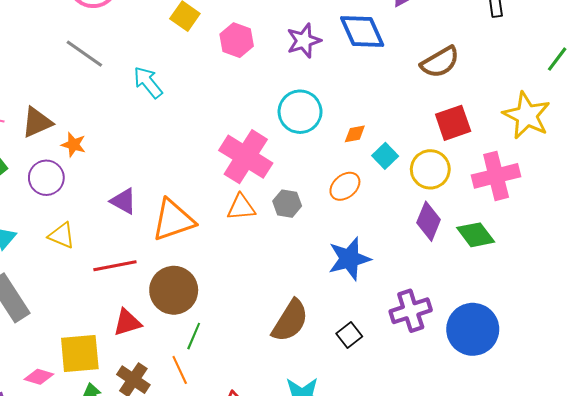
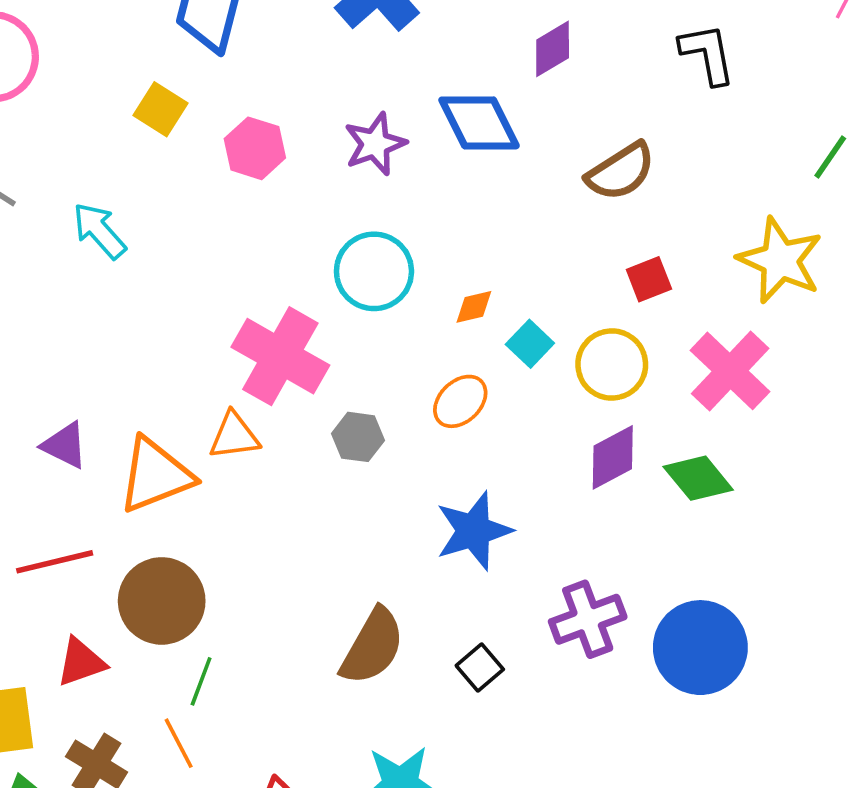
red square: (453, 123) -> (649, 279), size x0.7
pink cross: (496, 176) -> (730, 371), turned -30
orange triangle: (241, 207) -> (234, 436), moved
purple diamond: (429, 221) -> (613, 457), turned 42

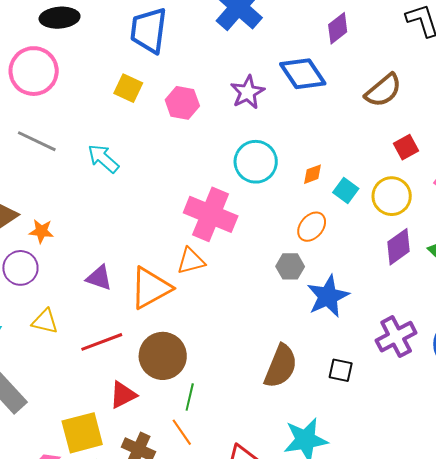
gray hexagon: (358, 437) -> (290, 266), moved
black square: (480, 667) -> (341, 370), turned -30

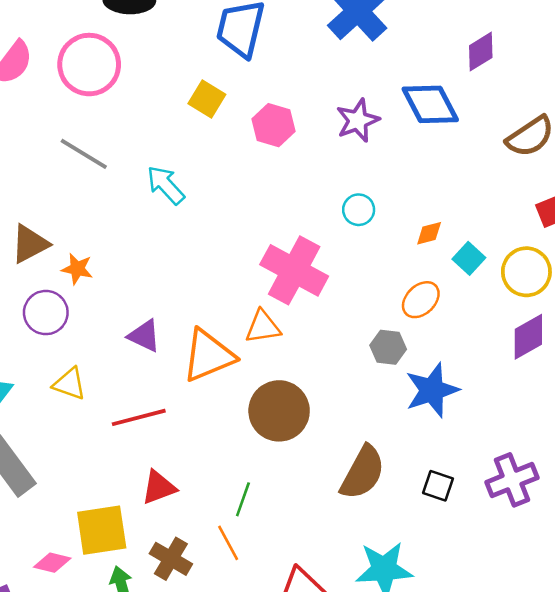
cyan circle: (256, 162) -> (359, 210), size x0.6
purple cross: (396, 337) -> (512, 480), moved
brown circle: (163, 356) -> (279, 411), moved

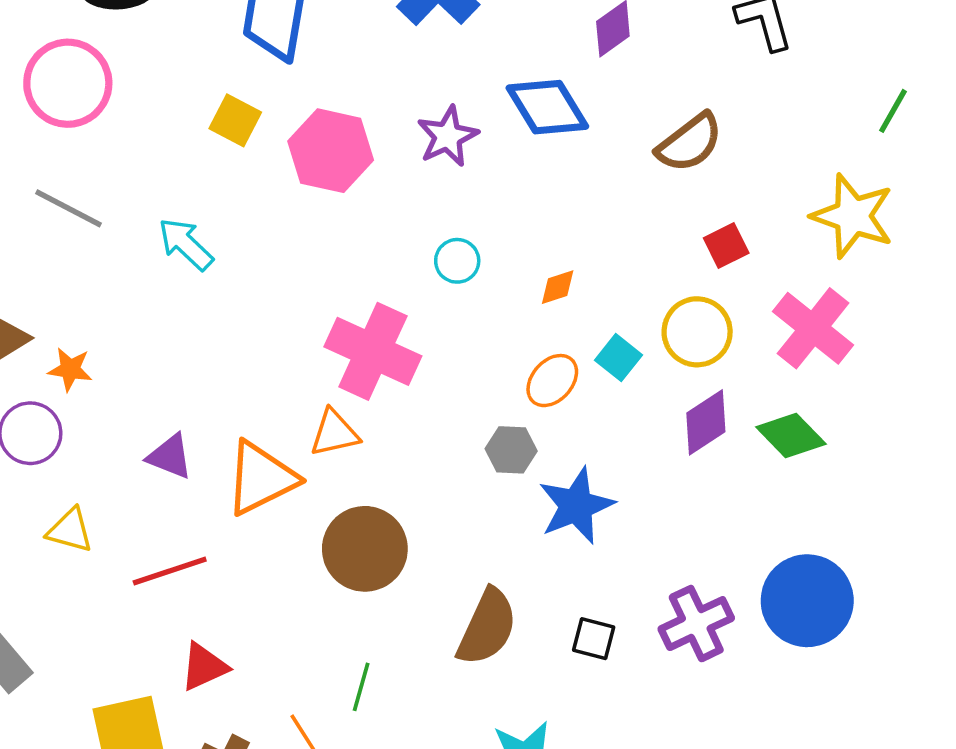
pink hexagon: (274, 125) -> (331, 151), size x1.4
cyan square: (469, 258) -> (619, 358), moved
green line: (243, 499) -> (361, 687), moved

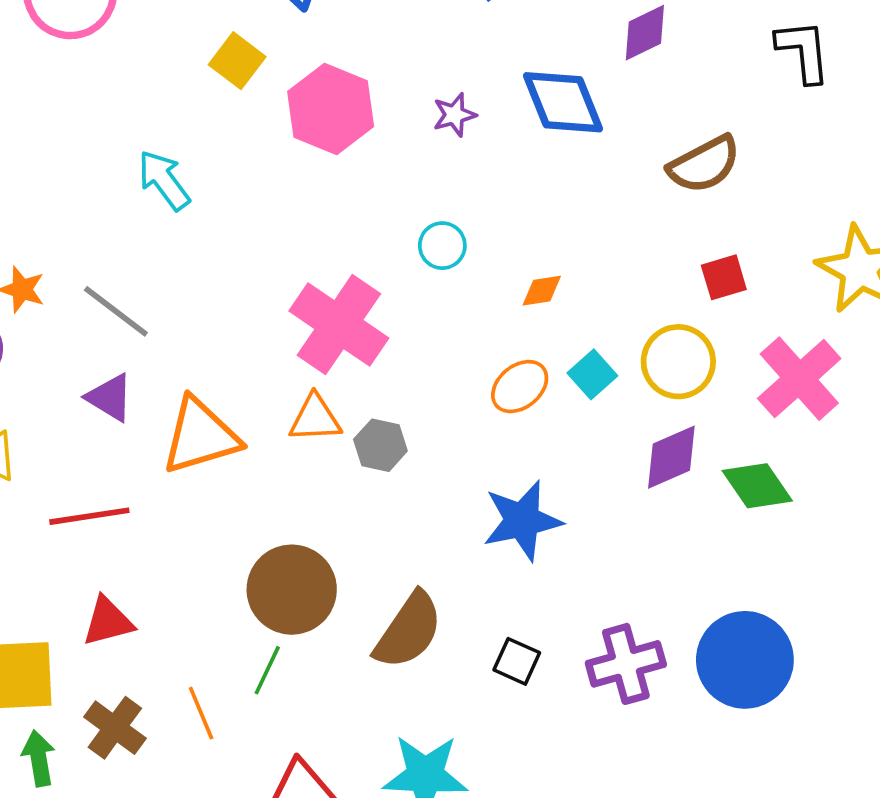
purple star: (448, 136) -> (454, 115), size x0.7
gray line: (68, 208) -> (116, 311), moved
orange triangle: (334, 433) -> (315, 418), moved
gray hexagon: (511, 450) -> (380, 445), moved
brown circle: (365, 549) -> (292, 590), moved

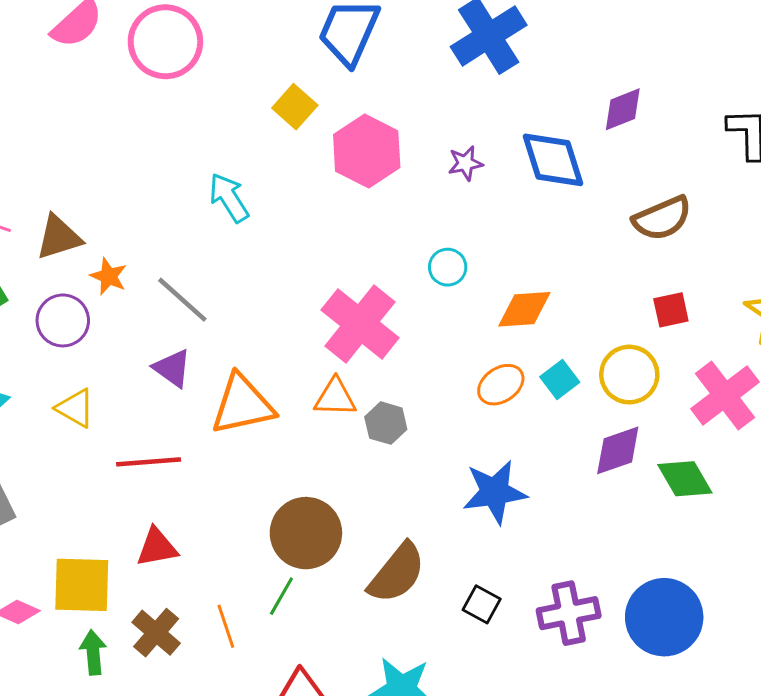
orange diamond: (542, 291) -> (524, 309), size x1.6

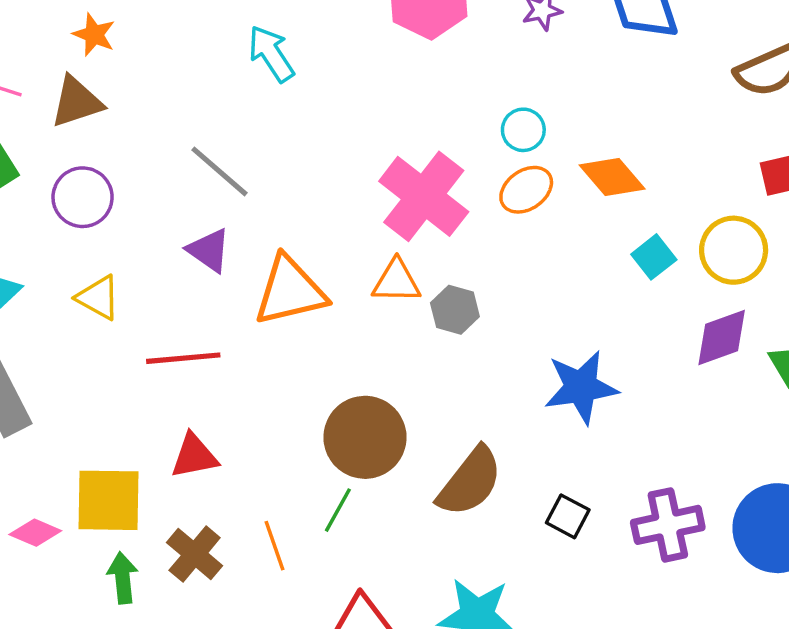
orange star: (109, 276) -> (94, 35), moved
orange diamond: (524, 309) -> (612, 177), turned 54
orange ellipse: (501, 385) -> (526, 190), moved

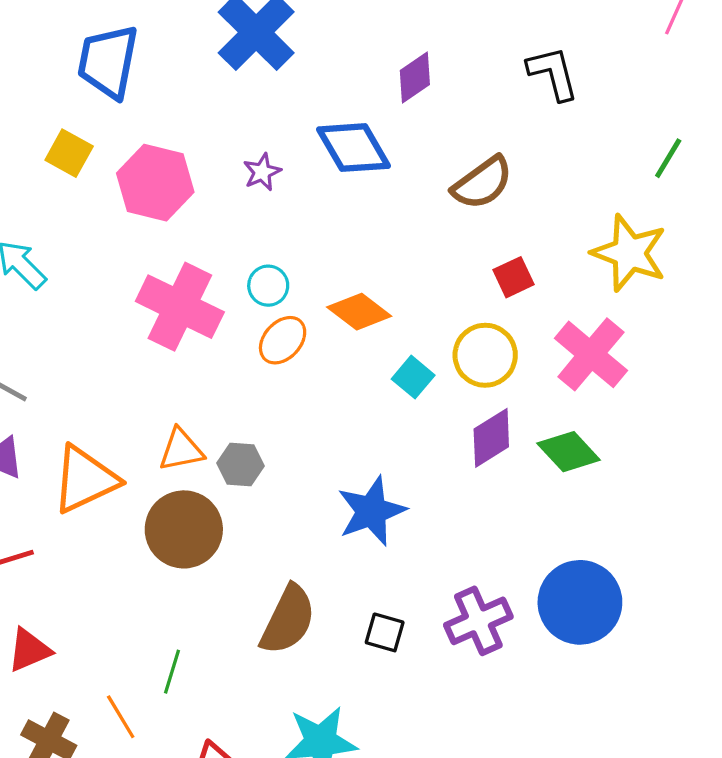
pink cross: (424, 196) -> (180, 307), moved
brown circle: (365, 437) -> (184, 529), moved

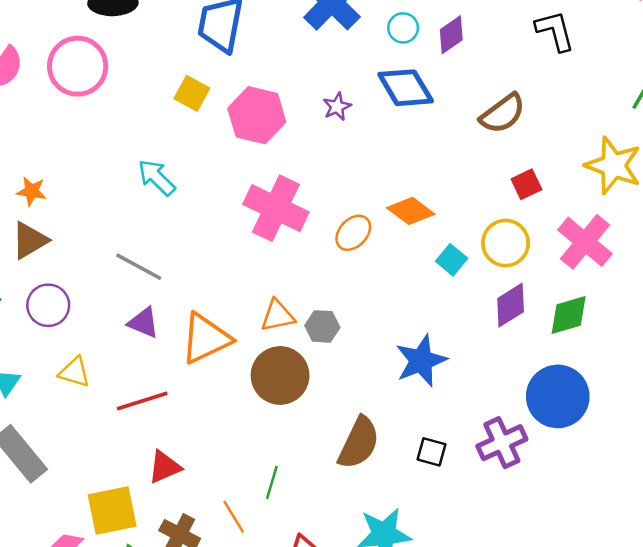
cyan circle: (268, 286) -> (403, 28), moved
green diamond: (569, 452) -> (569, 315), turned -63
blue circle: (580, 602) -> (558, 396), moved

